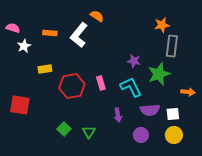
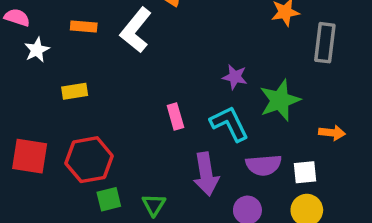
gray rectangle: (172, 46) -> (325, 43), moved
red hexagon: (72, 86) -> (89, 160), moved
purple arrow: (118, 115) -> (206, 174), size x1.6
green square: (64, 129) -> (109, 199), turned 32

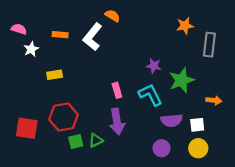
red square: (30, 156) -> (27, 128), moved
purple arrow: (206, 174) -> (117, 122), moved
green triangle: (154, 205) -> (96, 140), moved, turned 32

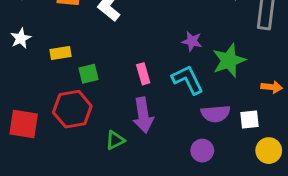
white star: (31, 49) -> (21, 38), moved
green square: (76, 142) -> (89, 74), moved
yellow circle: (198, 148) -> (269, 151), moved

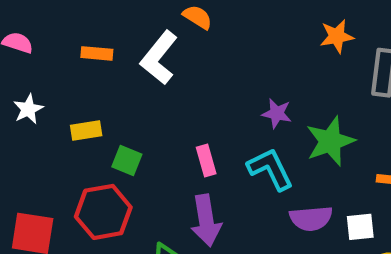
green square: (89, 74) -> (127, 161), turned 36

